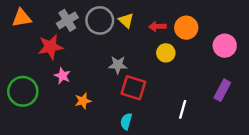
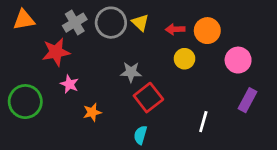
pink circle: (225, 46) -> (238, 60), moved
red square: (133, 88) -> (148, 98), turned 35

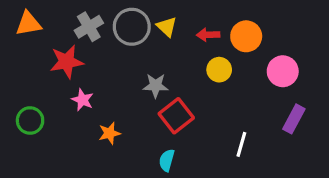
green circle: (25, 102) -> (30, 121), size x0.7

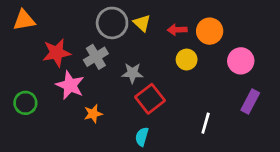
gray cross: (89, 27) -> (96, 57), moved
pink star: (82, 100) -> (70, 85), size x1.5

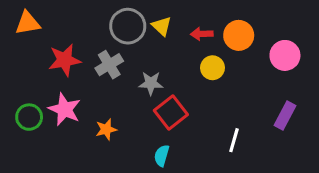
pink circle: (241, 61) -> (285, 55), moved
pink star: (70, 85) -> (65, 109), moved

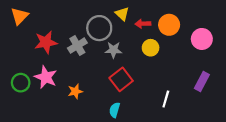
orange triangle: (28, 23) -> (20, 16), turned -36
gray circle: (128, 26) -> (99, 28), moved
yellow triangle: (162, 26) -> (122, 14), moved
gray star: (151, 83) -> (113, 50), moved

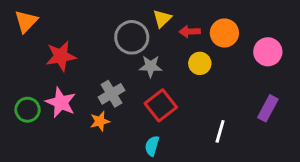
yellow triangle: (122, 14) -> (162, 18), turned 32
gray cross: (77, 46) -> (111, 94), moved

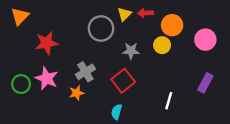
red arrow: (190, 32) -> (145, 13), moved
yellow circle: (200, 63) -> (162, 45), moved
gray star: (151, 66) -> (131, 51), moved

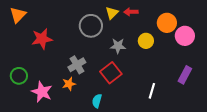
orange circle: (172, 25) -> (167, 23), moved
pink star: (47, 78) -> (42, 92), moved
cyan semicircle: (117, 112) -> (97, 101), moved

